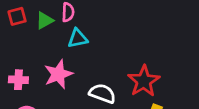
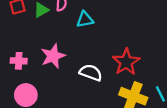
cyan triangle: (78, 38) -> (85, 19), moved

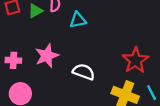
red star: (126, 62) -> (135, 60), moved

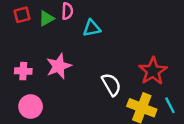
white semicircle: (84, 72) -> (111, 85), moved, turned 40

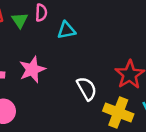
green triangle: (46, 18) -> (20, 20), turned -35

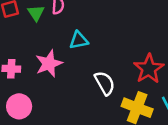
cyan triangle: (66, 30) -> (79, 40), moved

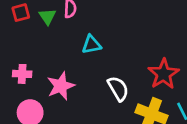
pink star: (49, 64) -> (61, 86), moved

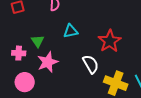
green triangle: (47, 17) -> (38, 41), moved
red star: (164, 74) -> (110, 41), moved

